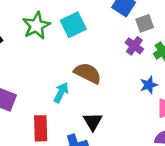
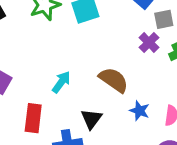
brown semicircle: (88, 73) -> (114, 80), moved
blue star: (149, 85) -> (139, 111), moved, turned 30

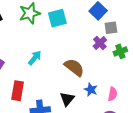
cyan arrow: (61, 82) -> (35, 58), moved
black triangle: (91, 119) -> (67, 99), moved

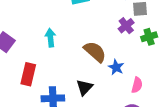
cyan arrow: (35, 58) -> (50, 38), turned -49
blue star: (91, 90) -> (116, 67), moved

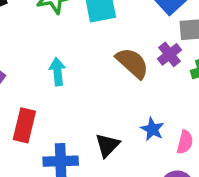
brown semicircle: (95, 52) -> (132, 63), moved
blue star: (116, 67) -> (152, 129), moved

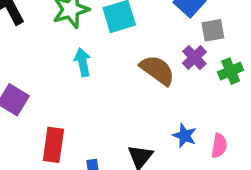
cyan arrow: (57, 72) -> (83, 62), moved

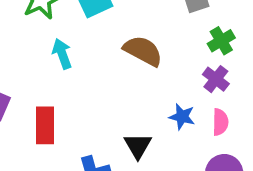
purple cross: (194, 58) -> (216, 79), moved
red rectangle: (53, 145) -> (45, 125), moved

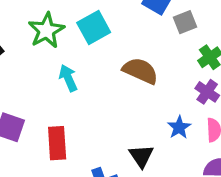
blue star: (182, 117) -> (179, 127), turned 30

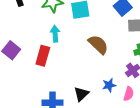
red rectangle: (57, 143) -> (43, 56), moved

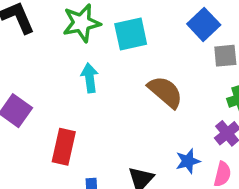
red rectangle: (43, 56) -> (64, 147), moved

